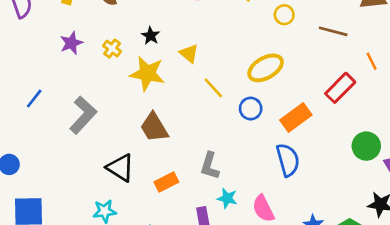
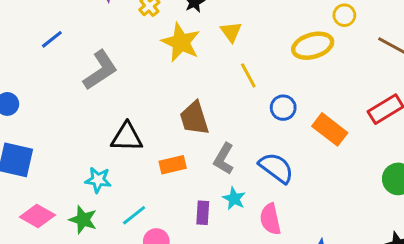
yellow ellipse: (266, 68) -> (313, 46), moved
orange rectangle: (296, 118) -> (330, 129), turned 60
brown trapezoid: (154, 127) -> (194, 118), moved
blue semicircle: (288, 160) -> (276, 168), moved, turned -52
black triangle: (120, 168) -> (127, 137), turned -44

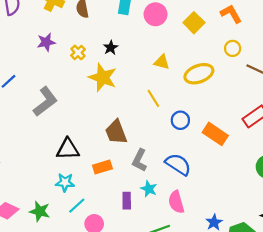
yellow circle: (344, 15) -> (233, 48), moved
yellow triangle: (231, 32) -> (162, 62), moved, turned -35
cyan star: (98, 180) -> (65, 182), moved

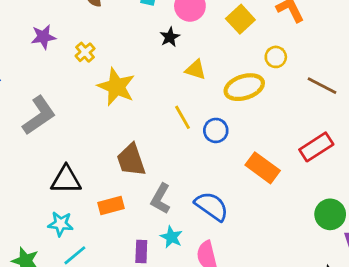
black star: (111, 48) -> (170, 37), moved
yellow circle: (233, 48) -> (276, 57), moved
blue circle: (180, 120) -> (216, 130), moved

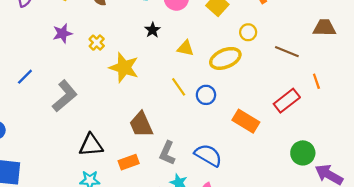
black star: (170, 37) -> (152, 30), moved

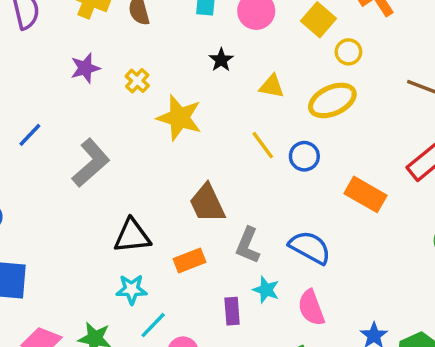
yellow circle: (248, 32) -> (348, 52), moved

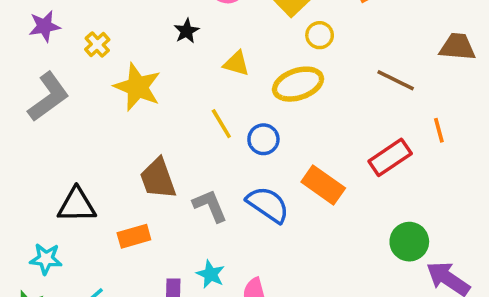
gray L-shape: (91, 163) -> (48, 97), moved
gray L-shape: (248, 245) -> (210, 206), moved, turned 129
blue semicircle: (310, 247) -> (268, 204), moved
cyan star: (132, 289) -> (46, 259), moved

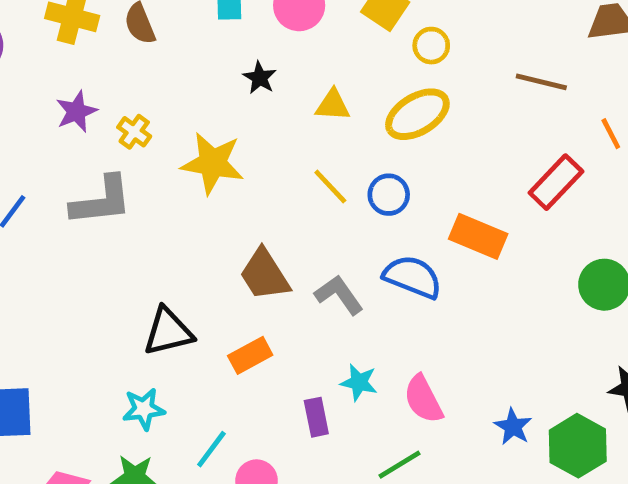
yellow cross: (97, 44) -> (134, 132), moved
gray L-shape: (48, 97) -> (101, 201), turned 42

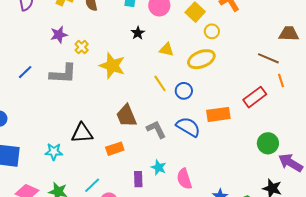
brown line: (541, 82) -> (268, 58), moved
orange rectangle: (478, 236) -> (218, 114), turned -40
cyan star: (144, 409) -> (54, 152), moved

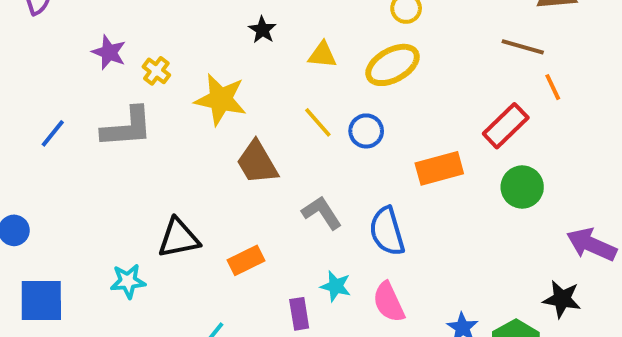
purple star: (59, 35) -> (109, 52), turned -30
brown trapezoid: (126, 116) -> (257, 163), moved
blue semicircle: (188, 127) -> (387, 231), moved, turned -130
green circle: (268, 143) -> (522, 187), moved

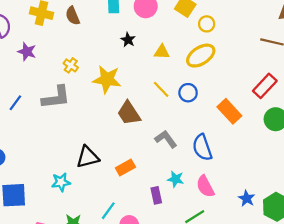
purple star: (109, 52) -> (27, 52), moved
orange rectangle: (439, 168) -> (229, 111), turned 65

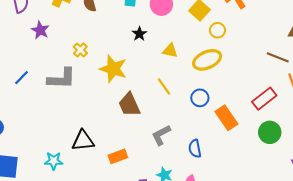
blue circle: (188, 93) -> (200, 98), moved
gray L-shape: (166, 139) -> (161, 135), turned -90
blue semicircle: (202, 147) -> (195, 149), size x0.7

